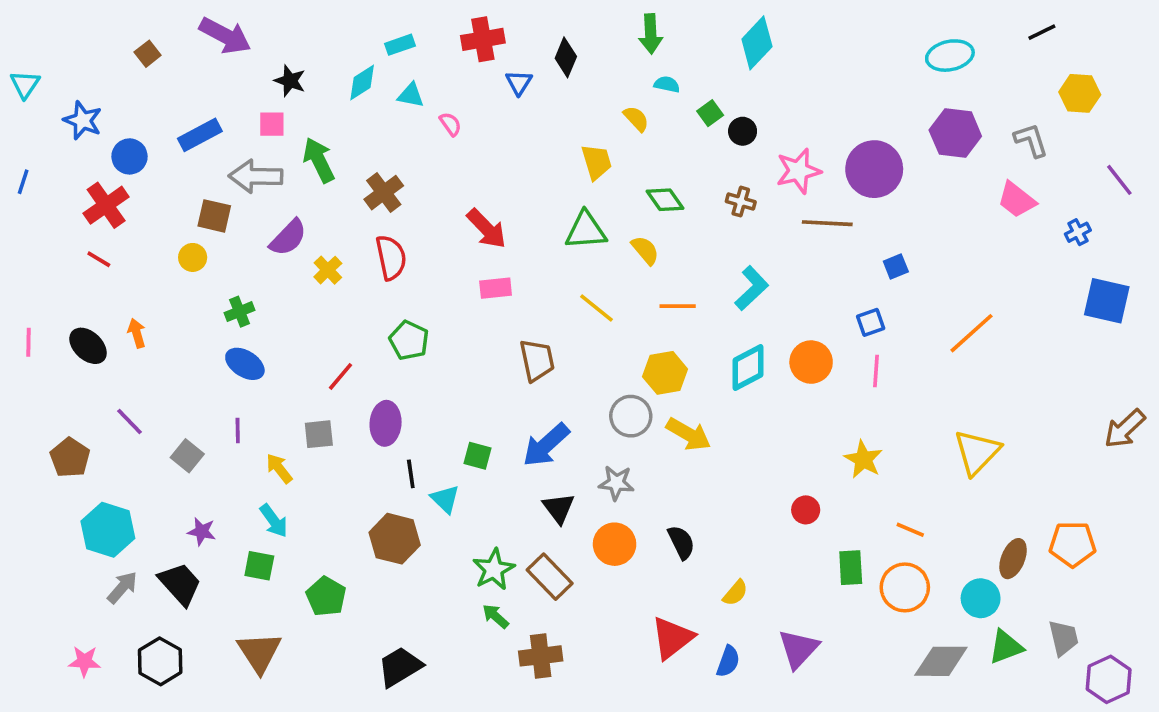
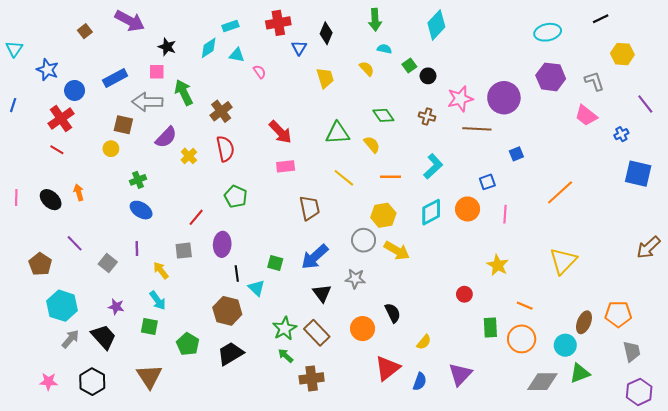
yellow trapezoid: (597, 162) -> (325, 78), moved
blue square: (871, 322) -> (487, 182), moved
orange circle: (615, 544) -> (363, 329), moved
gray trapezoid: (1064, 638) -> (632, 351), moved
black trapezoid: (400, 667) -> (230, 354), moved

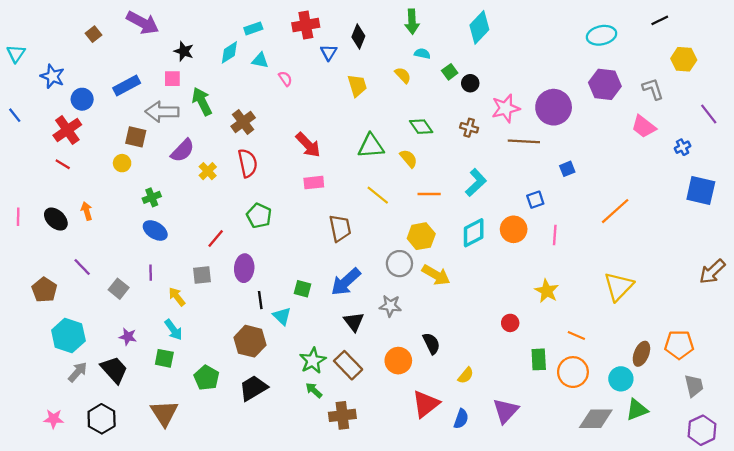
blue line: (13, 105) -> (15, 115), turned -56

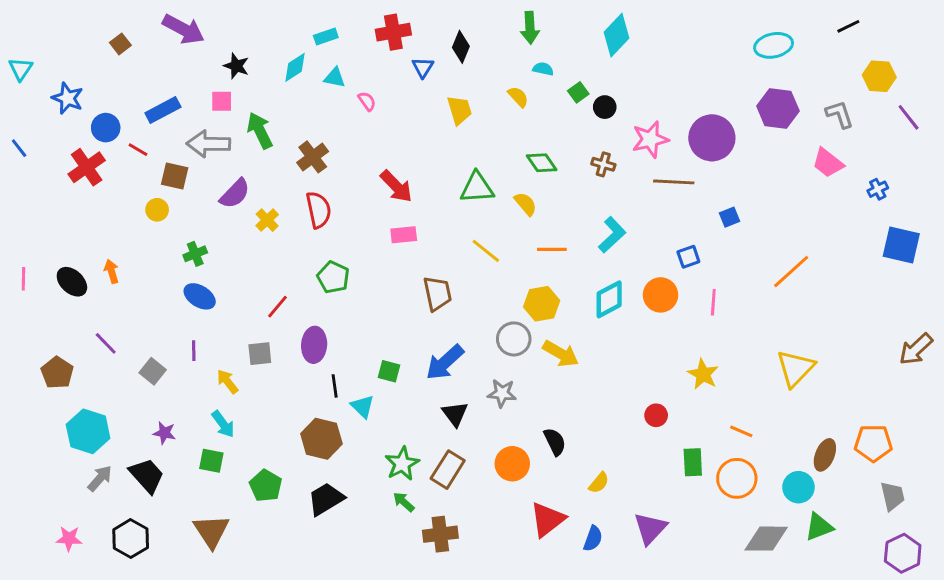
purple line: (709, 114) -> (909, 117), moved
red line: (63, 164) -> (138, 150), moved
brown rectangle: (348, 365) -> (448, 470), turned 76

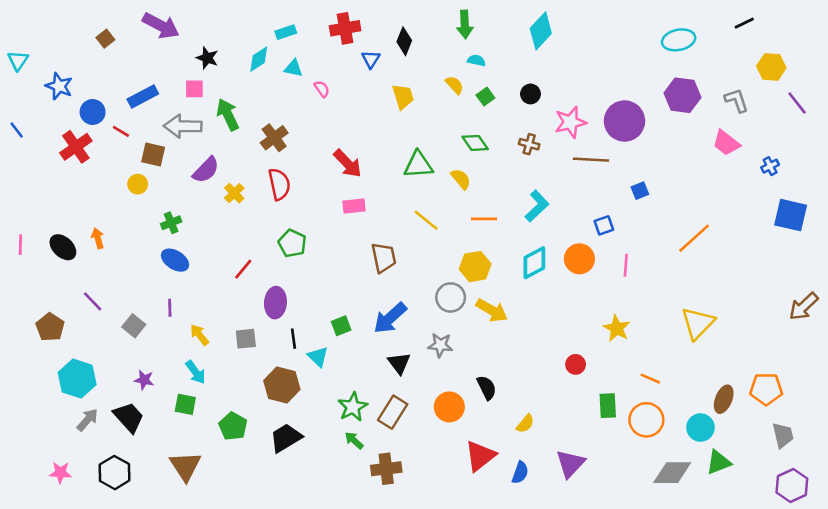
green square: (578, 92) -> (485, 97), moved
gray square: (260, 354) -> (246, 339), moved
green square: (389, 371) -> (341, 326), turned -36

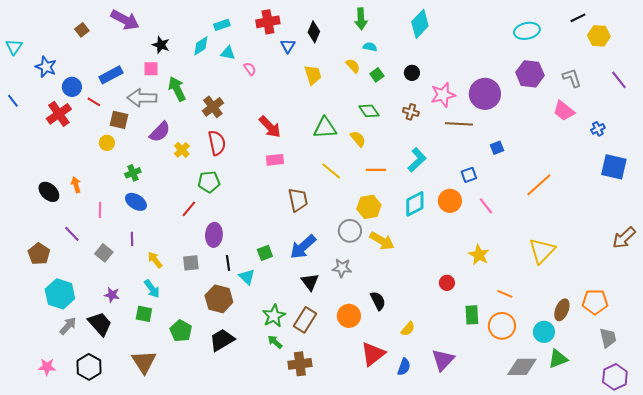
yellow hexagon: (771, 67) -> (599, 36), moved
green pentagon: (292, 243) -> (209, 182), moved, turned -30
pink line: (20, 245) -> (100, 210), moved
pink line: (626, 265) -> (486, 206), turned -42

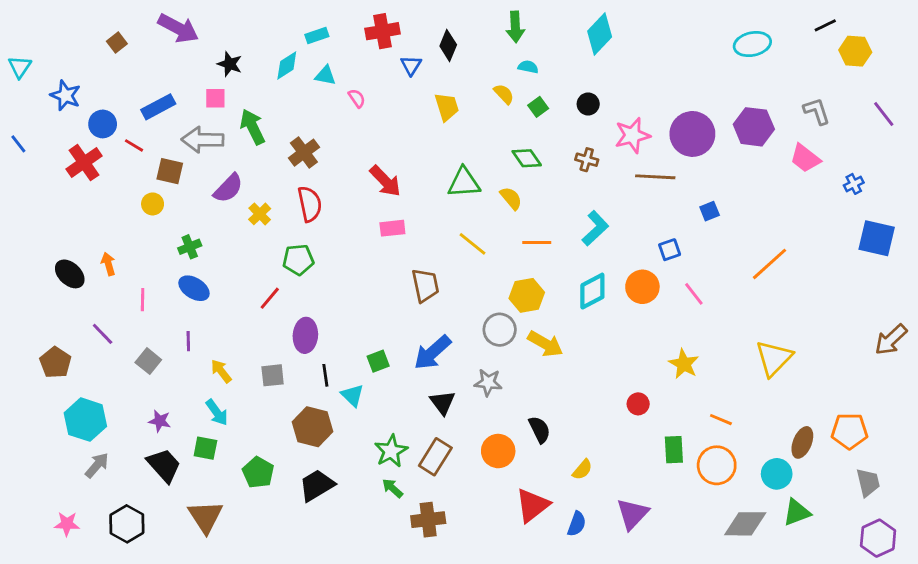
purple hexagon: (530, 74) -> (754, 127), moved
black trapezoid: (100, 324) -> (164, 465), moved

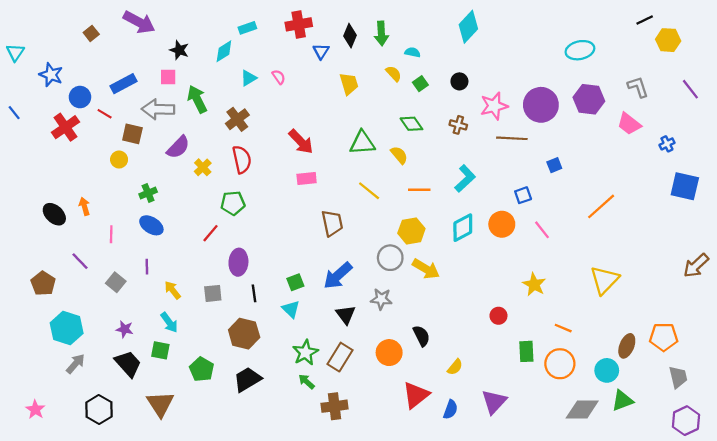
green arrow: (515, 27) -> (381, 33), moved
cyan ellipse: (752, 44) -> (580, 50), moved
cyan triangle: (325, 75) -> (248, 78), moved, turned -42
cyan triangle: (353, 395) -> (291, 309), moved
pink star: (67, 524) -> (35, 409), moved, turned 30

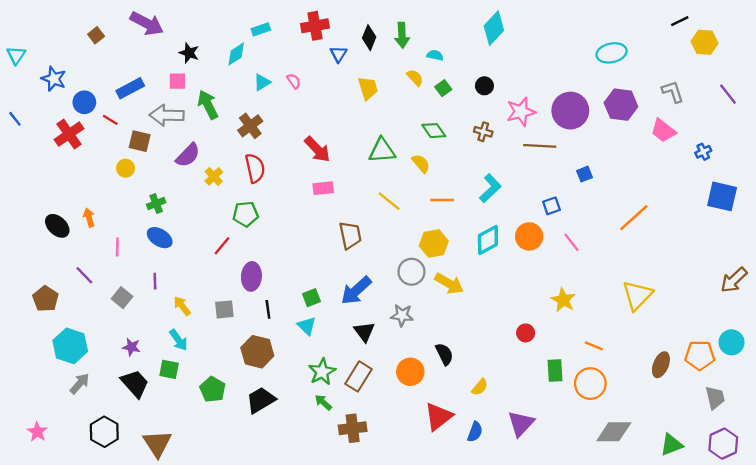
cyan circle: (607, 370) -> (732, 342), moved
green triangle: (622, 401) -> (672, 445), moved
brown triangle: (160, 404) -> (157, 444), moved

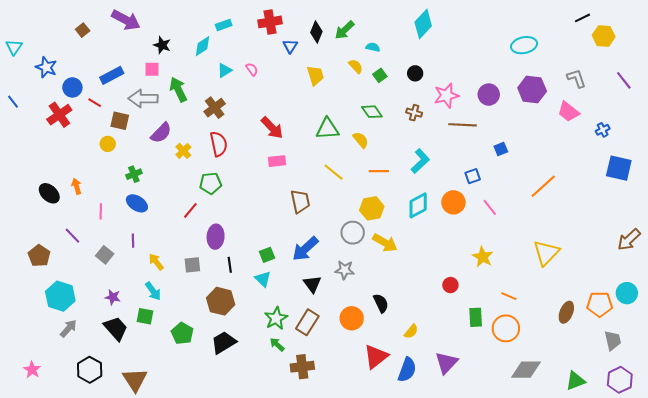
green arrow: (402, 35) -> (345, 30), turned 50
purple circle: (570, 111) -> (489, 95), size x0.7
blue semicircle: (475, 432) -> (407, 370), size x1.4

